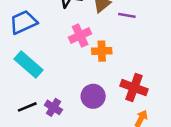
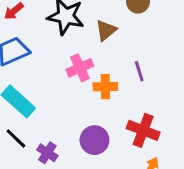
purple line: (127, 15) -> (139, 71), moved, turned 63
black line: (27, 107) -> (16, 138), moved, turned 66

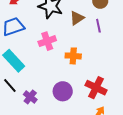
pink cross: (80, 68) -> (47, 41), moved
purple line: (139, 71) -> (98, 26), moved

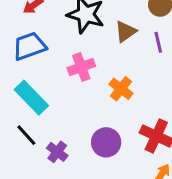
orange cross: (73, 56) -> (121, 89), turned 35

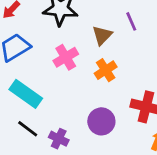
brown triangle: (125, 32) -> (102, 35), moved
orange cross: (121, 89) -> (106, 70), turned 30

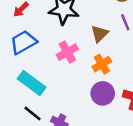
purple circle: (101, 121) -> (103, 93), moved

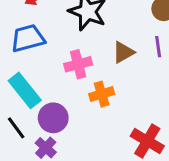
orange cross: (102, 64) -> (102, 94), moved
purple circle: (103, 93) -> (53, 118), moved

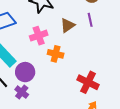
orange cross: (102, 94) -> (56, 54), turned 35

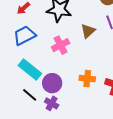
orange cross: (56, 54) -> (87, 79), moved

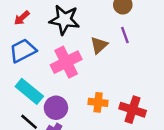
pink cross: (61, 45) -> (66, 62), size x1.4

